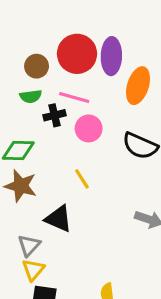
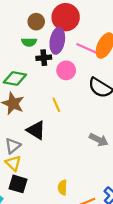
purple ellipse: (111, 56) -> (57, 41), moved
pink line: (74, 98) -> (86, 48), moved
yellow triangle: (33, 270) -> (13, 163), turned -35

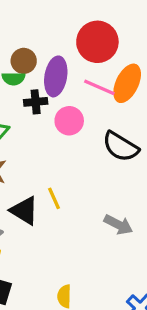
red circle: (66, 17) -> (97, 42), moved
brown circle: (36, 22) -> (24, 61), moved
yellow line: (56, 105) -> (54, 198), moved

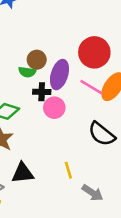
pink circle: (69, 121) -> (54, 108), moved
yellow line: (54, 198) -> (68, 170), moved
black triangle: (24, 211) -> (23, 173), turned -45

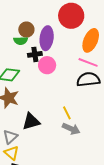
pink line: (91, 87) -> (88, 62), moved
black semicircle: (102, 134) -> (88, 79), turned 145
gray arrow: (92, 193) -> (71, 129), moved

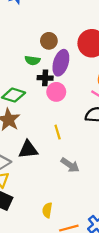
brown circle: (26, 30) -> (49, 41), moved
yellow line: (67, 113) -> (58, 132), moved

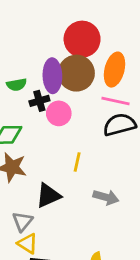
brown circle: (49, 41) -> (76, 73), moved, size x1.6
yellow line: (58, 132) -> (77, 162), turned 48

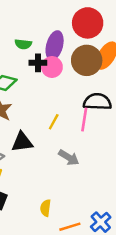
brown circle: (76, 73) -> (87, 60), moved
pink line: (116, 101) -> (84, 119), moved, turned 70
pink circle: (59, 113) -> (52, 67), moved

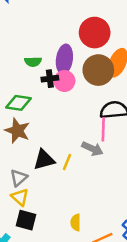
yellow line: (54, 122) -> (67, 162), moved
gray arrow: (69, 158) -> (92, 149), moved

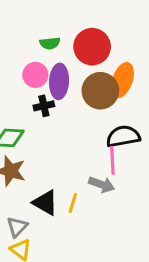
green semicircle: (33, 62) -> (50, 43), moved
pink circle: (64, 81) -> (35, 75), moved
black triangle: (44, 160) -> (45, 203), turned 50

